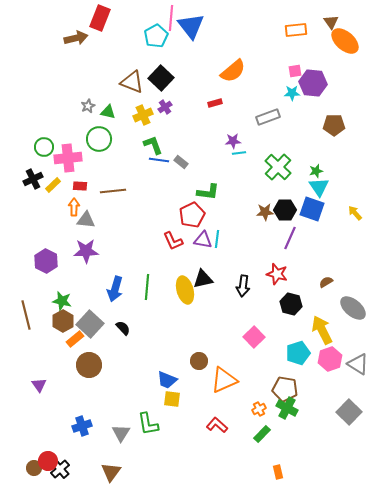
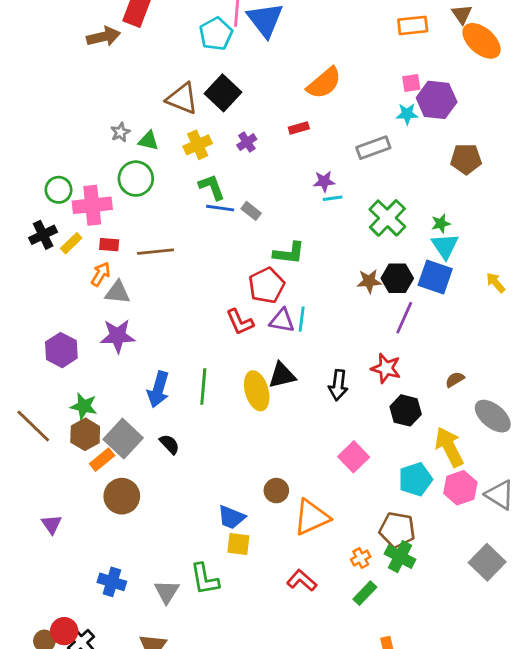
purple cross: (165, 107) -> (247, 142), moved
orange arrow: (74, 207) -> (101, 274), turned 30
brown line: (26, 315) -> (33, 426), turned -32
blue cross: (82, 426) -> (112, 582), turned 36

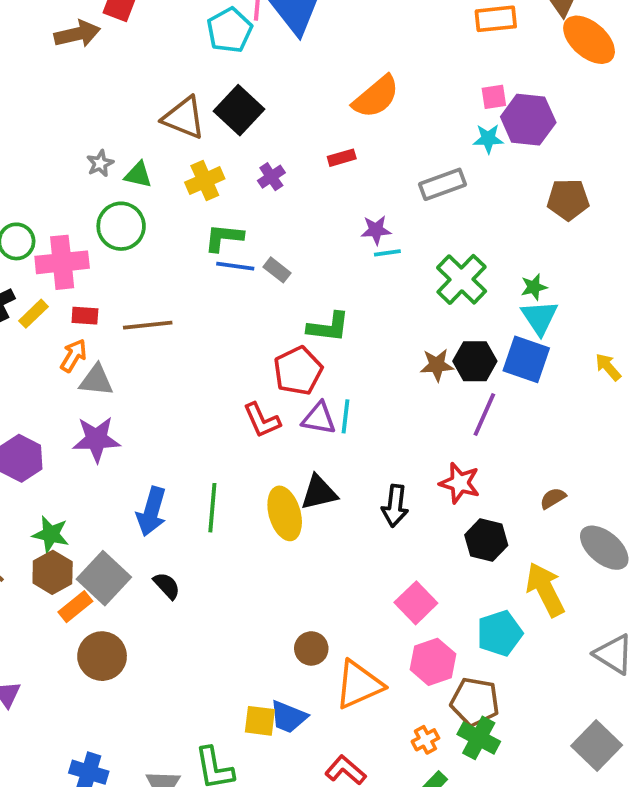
green L-shape: (212, 187) -> (224, 238), turned -64
pink hexagon: (460, 488) -> (433, 662), moved
blue trapezoid: (231, 517) -> (288, 717), moved

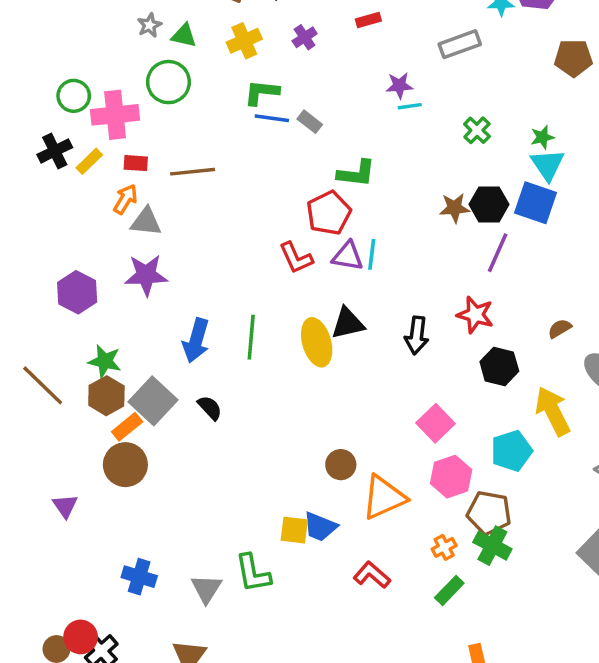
green cross: (462, 279) -> (477, 130), size x0.6
brown circle: (102, 656) -> (125, 465), moved

